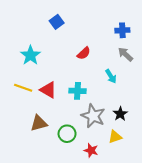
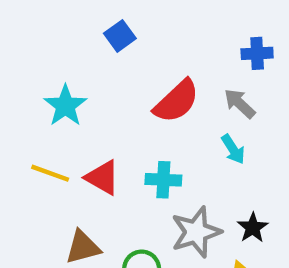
red semicircle: (84, 53) -> (176, 101), size x1.6
gray arrow: (126, 54) -> (240, 104), moved
gray star: (93, 116) -> (196, 232), turned 30

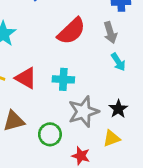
gray arrow: (240, 104) -> (110, 32), turned -150
cyan arrow: (233, 149) -> (118, 62), moved

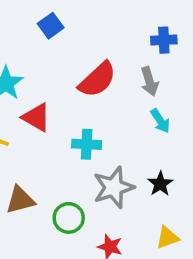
red triangle: (26, 78) -> (36, 117), moved
yellow triangle: (112, 138) -> (167, 238), moved

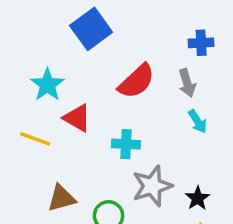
blue square: (51, 26) -> (91, 29), size x1.6
black star: (160, 184) -> (198, 198), moved

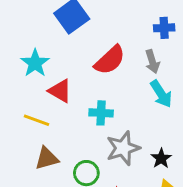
cyan arrow: (198, 121) -> (161, 94), size x1.4
yellow line: (35, 139) -> (36, 120), moved

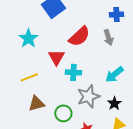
red triangle: (60, 91) -> (56, 57), moved, turned 30
cyan arrow: (161, 94) -> (114, 74), moved, turned 84
yellow line: (36, 120) -> (29, 77), turned -42

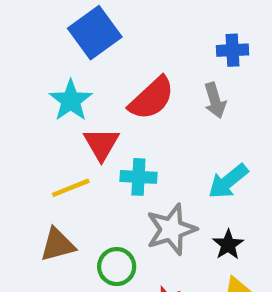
cyan star: (28, 38) -> (71, 100), moved
yellow line: (29, 77) -> (71, 188), moved

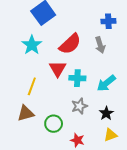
red triangle: (101, 144) -> (58, 69), moved
cyan cross: (138, 177) -> (77, 78), moved
yellow line: (71, 188) -> (32, 86), turned -48
gray star: (171, 229) -> (79, 106), size x0.7

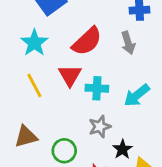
yellow line: (32, 86) -> (34, 85), moved, turned -48
black star: (106, 113) -> (122, 149), moved

